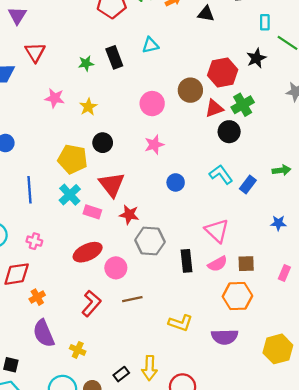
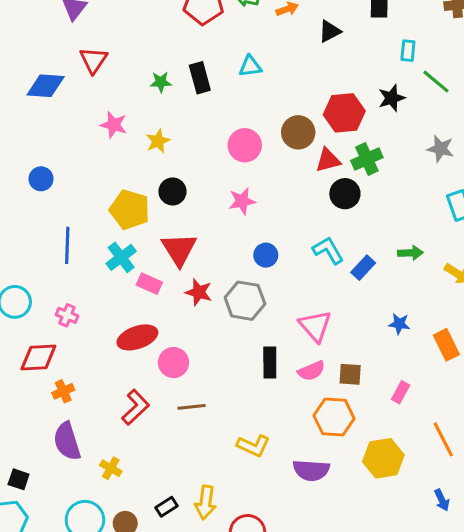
black triangle: (206, 14) -> (330, 31), turned -42
gray hexagon: (150, 241) -> (245, 301), moved
yellow hexagon: (278, 349) -> (383, 458), moved

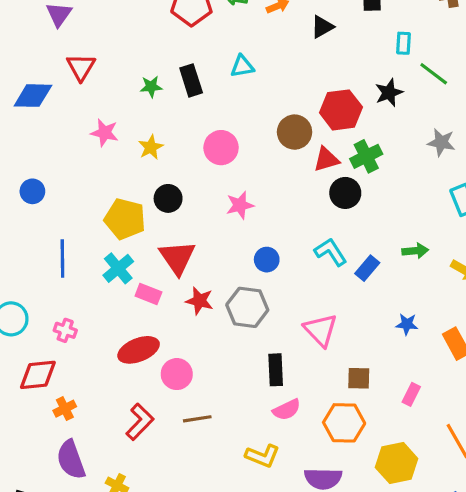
pink circle: (245, 145) -> (221, 148), moved
pink semicircle: (311, 371) -> (287, 410), moved

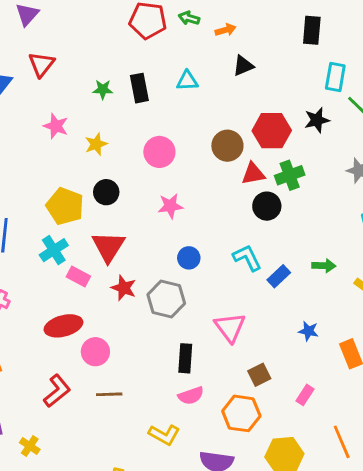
black triangle: (322, 27) -> (243, 66), moved
cyan rectangle: (404, 43) -> (335, 77), size x1.4
brown square: (359, 378) -> (259, 375), turned -35

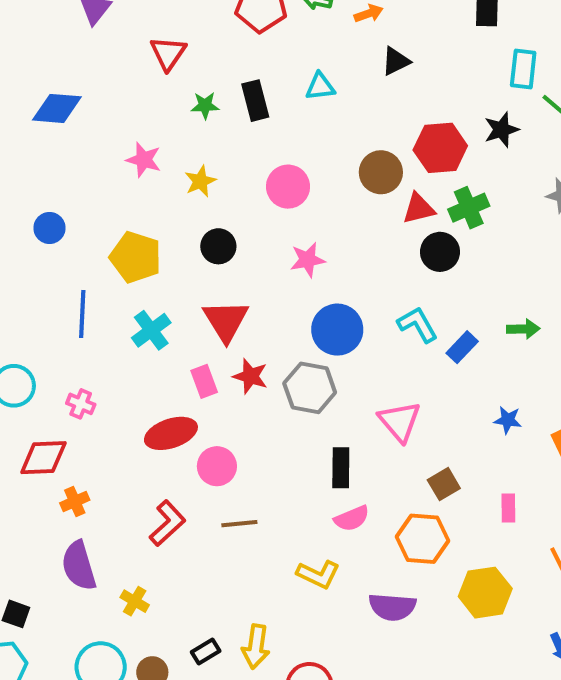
red triangle: (41, 64) -> (168, 53), moved
yellow pentagon: (65, 206) -> (136, 257), moved
blue circle: (189, 258) -> (337, 330), size x1.6
pink rectangle: (78, 276) -> (204, 381), moved, turned 45
pink rectangle: (305, 395) -> (508, 508), turned -30

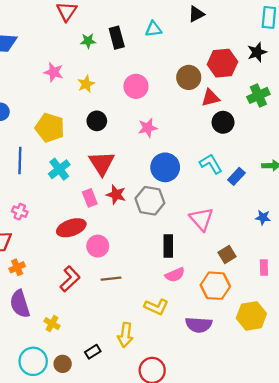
green cross: (469, 208) -> (258, 95), moved
yellow arrow: (256, 647) -> (125, 335), moved

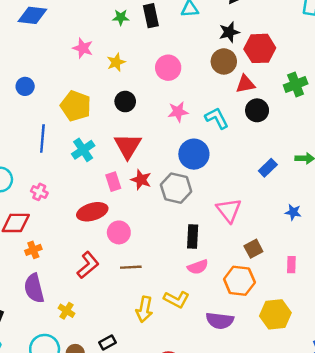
black star: (257, 52) -> (229, 32), moved
cyan L-shape: (211, 164) -> (217, 118), moved
yellow arrow: (125, 335) -> (144, 309), moved

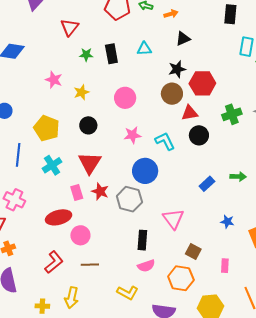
pink cross: (39, 192) -> (14, 200), size x1.5
brown square: (253, 249) -> (193, 252), turned -35
yellow arrow: (144, 309) -> (72, 298), moved
yellow cross: (66, 311) -> (42, 306), moved, turned -32

